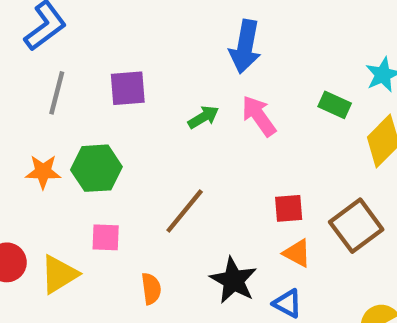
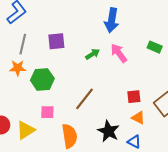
orange star: (43, 172) -> (18, 68), moved
orange semicircle: (151, 289) -> (69, 136), size x1.6

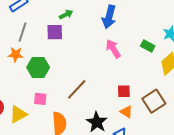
green arrow: (93, 54) -> (66, 14), moved

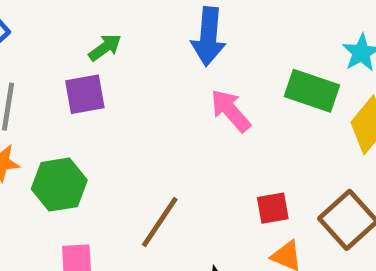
green rectangle: (148, 46) -> (312, 91), size x1.5

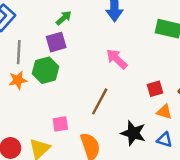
pink arrow: (231, 111) -> (117, 59), moved
green hexagon: (59, 185) -> (46, 70), moved

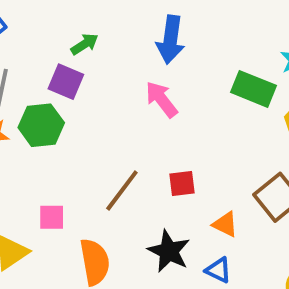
purple square: (56, 42) -> (66, 82), turned 30
pink arrow: (117, 59) -> (161, 99), moved
red square: (155, 89) -> (182, 184), moved

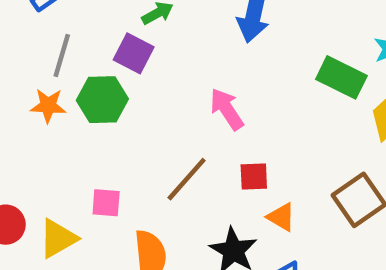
pink arrow: (161, 99) -> (227, 109), moved
orange triangle: (225, 224) -> (281, 217), moved

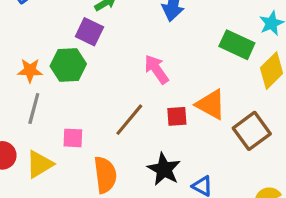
gray line: (62, 56) -> (34, 109), moved
orange triangle: (281, 217) -> (211, 105), moved, size x1.5

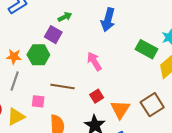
orange triangle: (211, 105) -> (120, 109), moved, turned 30
red square: (177, 116) -> (97, 96), moved, turned -32
brown line: (129, 120) -> (62, 86), moved, turned 55

